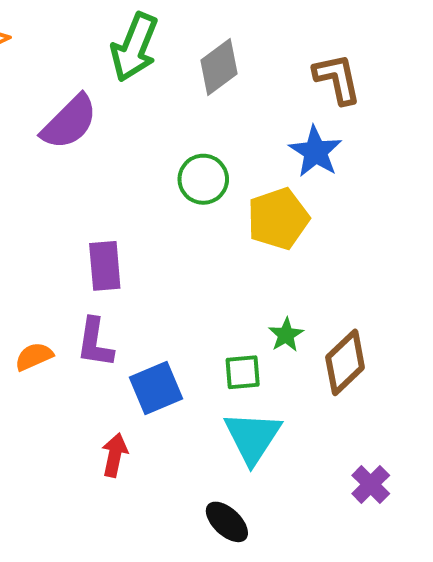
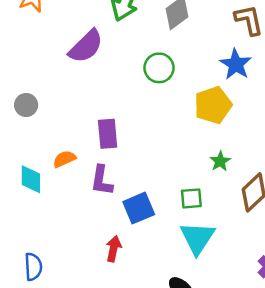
green circle: (203, 179) -> (159, 68), moved
green star: (286, 335) -> (220, 161), moved
orange semicircle: (34, 356) -> (64, 159), moved

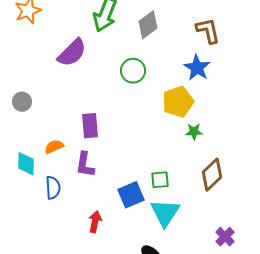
green star: (220, 161) -> (194, 132), moved, turned 30
blue square: (139, 208) -> (131, 195), moved
blue semicircle: (33, 267) -> (53, 188), moved

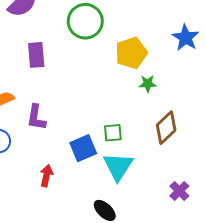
blue star: (197, 68) -> (185, 38), moved
green circle: (133, 71) -> (85, 21), size x1.4
purple rectangle: (90, 126) -> (36, 55), moved

